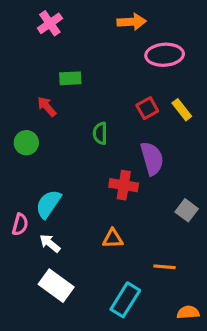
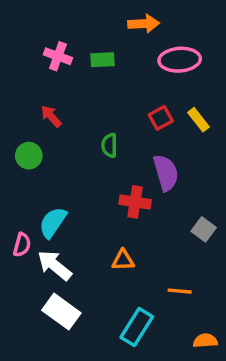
pink cross: (50, 23) -> (58, 56), moved, turned -35
green rectangle: (70, 78) -> (102, 60), moved
white arrow: (50, 243) -> (55, 265), size x1.5

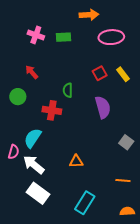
red cross: (135, 202) -> (52, 110), moved
orange line: (180, 291) -> (123, 181), moved

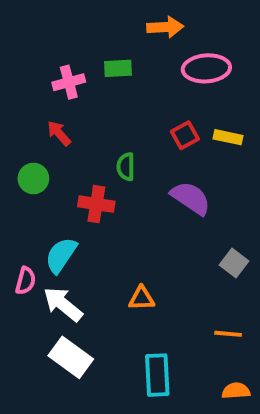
pink cross: (36, 35) -> (69, 82), moved, turned -35
yellow rectangle: (123, 74) -> (228, 137), turned -40
purple semicircle: (103, 107) -> (191, 198), turned -40
cyan rectangle: (85, 203) -> (157, 375), turned -35

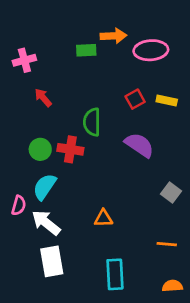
orange arrow: (165, 27) -> (113, 36), moved
pink cross: (69, 82) -> (24, 60), moved
green semicircle: (126, 167) -> (92, 122), size x1.4
green circle: (33, 178) -> (40, 149), moved
white rectangle: (71, 357) -> (52, 261), turned 44

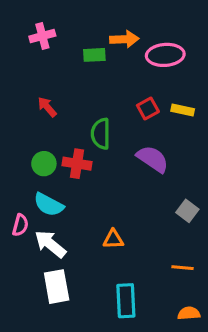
pink cross: (24, 60) -> (42, 36), moved
cyan semicircle: (45, 187) -> (49, 205), turned -96

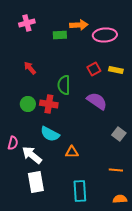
cyan semicircle: (49, 205) -> (50, 134), moved

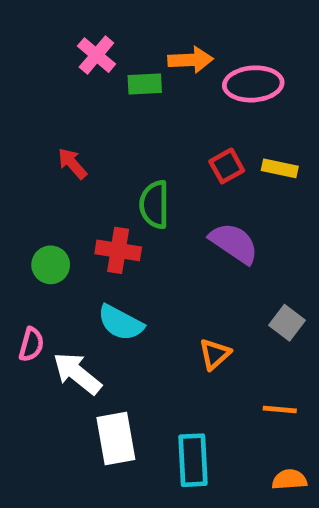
pink cross: (27, 23) -> (96, 55), moved, turned -35
green circle: (28, 104) -> (51, 265), moved
orange triangle: (72, 152) -> (215, 354), moved, turned -40
white rectangle: (36, 182) -> (116, 439), moved

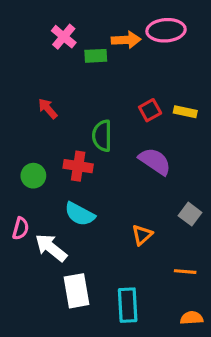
pink ellipse: (253, 84) -> (166, 30), moved

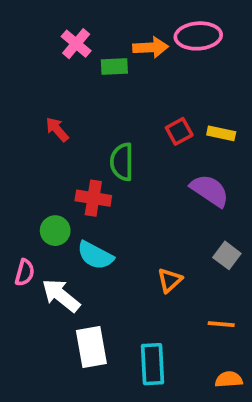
purple semicircle: (155, 161) -> (210, 191), moved
green circle: (33, 176) -> (55, 231), moved

